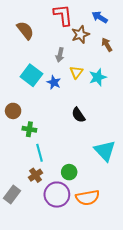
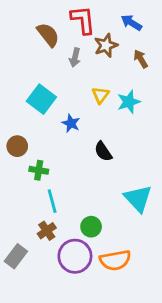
brown semicircle: (25, 30) -> (48, 35), moved
gray arrow: (60, 55) -> (75, 58), moved
blue star: (54, 82) -> (71, 123), moved

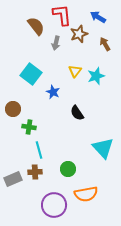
brown cross: (47, 231) -> (35, 172), turned 32
gray rectangle: (16, 256) -> (13, 179), moved, turned 30
purple circle: (75, 256) -> (54, 205), moved

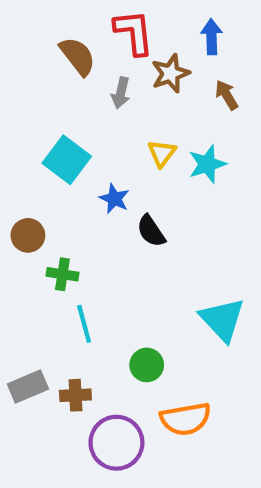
blue arrow: (98, 17) -> (211, 37), turned 56
black semicircle: (77, 113) -> (151, 231), moved
brown cross: (35, 172) -> (75, 395), moved

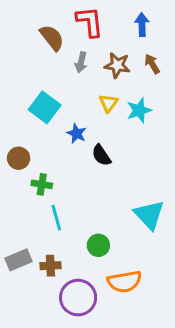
brown star: (170, 73) -> (117, 65), moved, turned 30

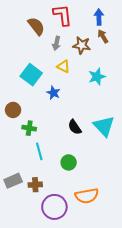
brown arrow: (152, 64) -> (103, 36), moved
yellow triangle: (109, 103) -> (64, 67), moved, turned -40
black semicircle: (101, 155) -> (75, 127), moved
cyan triangle: (149, 215) -> (104, 126), moved
green circle: (98, 245) -> (69, 162), moved

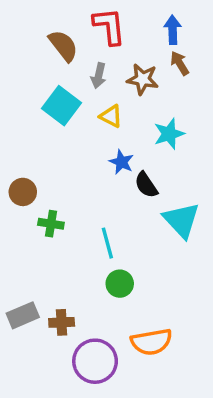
cyan square: (31, 75) -> (62, 106), moved
blue star: (53, 93) -> (121, 162), moved
black semicircle: (75, 127) -> (146, 185), moved
cyan line: (39, 151) -> (107, 243), moved

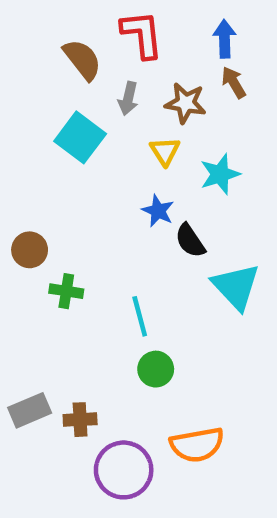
yellow triangle: (111, 116) -> (165, 151), moved, turned 30

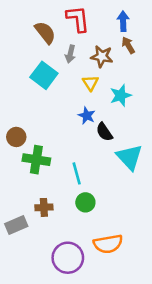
green cross: (66, 291) -> (36, 160), size x1.5
brown cross: (80, 420) -> (44, 207), moved

